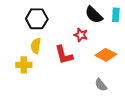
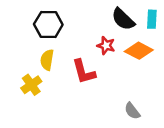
orange diamond: (106, 55) -> (139, 51), moved
yellow cross: (24, 65) -> (31, 85), turned -35

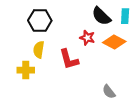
yellow cross: (31, 85) -> (26, 70), turned 35

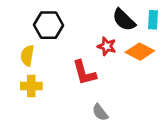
yellow semicircle: (39, 50) -> (27, 56), moved
gray semicircle: (109, 92) -> (100, 112), moved

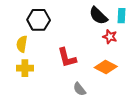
red star: (107, 46) -> (110, 37), moved
orange diamond: (140, 52) -> (106, 67), moved

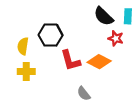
black hexagon: (39, 20) -> (51, 35), moved
orange diamond: (106, 67) -> (99, 62), moved

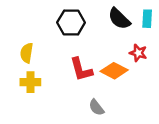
black hexagon: (51, 35) -> (71, 22), moved
red star: (116, 38) -> (138, 53), moved

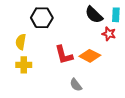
black hexagon: (71, 22) -> (42, 18), moved
red star: (138, 53) -> (109, 34), moved

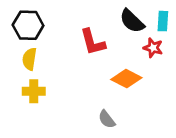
black hexagon: (42, 18) -> (28, 25), moved
red L-shape: (64, 55) -> (93, 42), moved

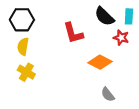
yellow cross: (34, 91) -> (26, 72), turned 30
gray semicircle: (107, 119) -> (108, 94), moved

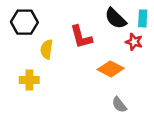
yellow semicircle: (23, 47) -> (47, 49), moved
yellow cross: (26, 72) -> (29, 80), turned -30

